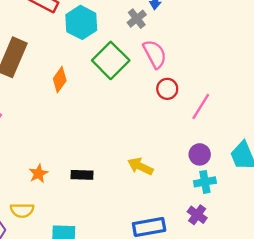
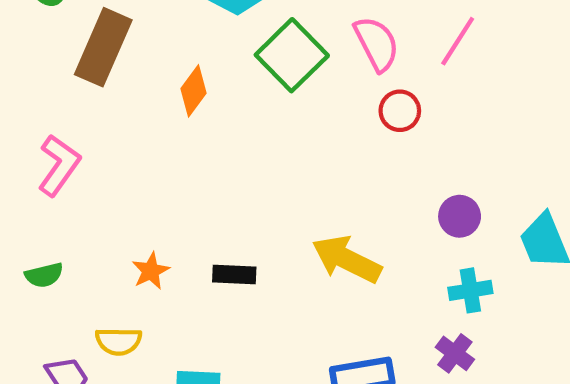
pink line: (201, 107) -> (458, 41), moved
purple circle: (200, 154) -> (460, 216), moved
yellow arrow: (140, 166) -> (347, 259), size x1.4

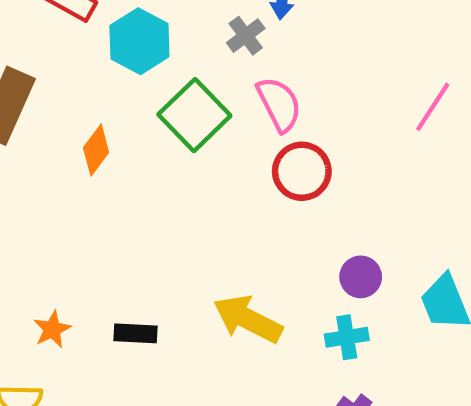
pink line: (458, 41) -> (433, 107), moved
red circle: (400, 111) -> (302, 171), size x1.4
cyan cross: (470, 290) -> (347, 337), moved

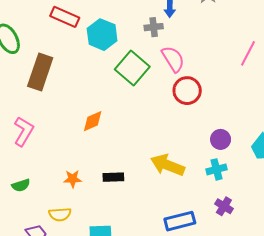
gray cross: (246, 36) -> (154, 27), turned 36
orange diamond: (96, 150) -> (93, 121), moved, turned 35
orange star: (52, 329) -> (73, 179), turned 30

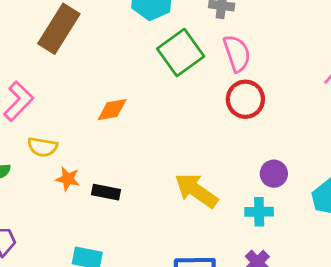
black rectangle: (113, 177) -> (106, 192), moved
yellow semicircle: (60, 214) -> (42, 147), moved

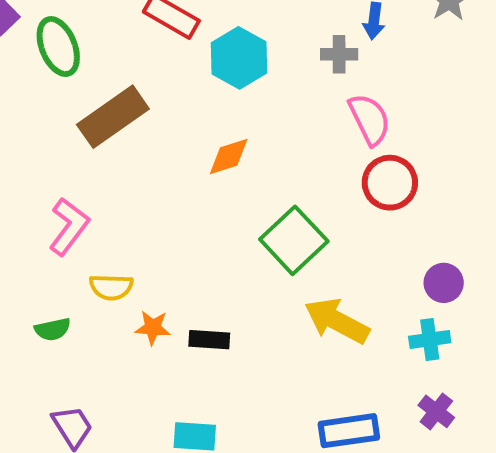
brown rectangle: (59, 29) -> (113, 117), turned 30
green square: (181, 53) -> (294, 240), moved
orange diamond: (112, 110) -> (229, 157), moved

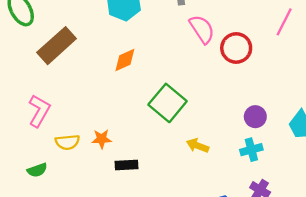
red circle: (390, 183) -> (236, 48), moved
yellow arrow: (337, 321) -> (197, 146), size x0.6
orange star: (153, 328) -> (102, 139), moved

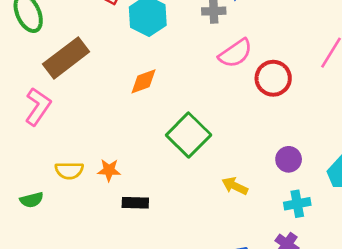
pink semicircle: (202, 29) -> (235, 53), turned 84
pink L-shape: (39, 111) -> (38, 107), moved
yellow arrow: (197, 146) -> (235, 186), moved
cyan cross: (251, 150) -> (297, 204), moved

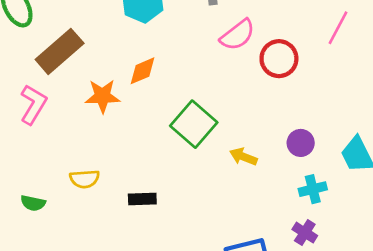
orange star: (109, 170) -> (102, 96), moved, size x1.4
yellow semicircle: (69, 171) -> (85, 179), moved
yellow arrow: (235, 186) -> (243, 157), moved
green semicircle: (32, 200) -> (33, 203), turned 30

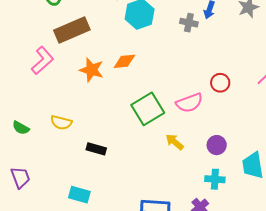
pink semicircle: (238, 35) -> (189, 103), moved
red circle: (279, 59) -> (220, 83), size x0.7

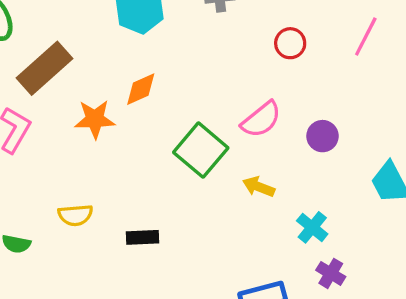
red circle: (220, 83) -> (290, 43), moved
purple circle: (217, 145) -> (323, 136), moved
cyan cross: (215, 179) -> (312, 227), moved, turned -36

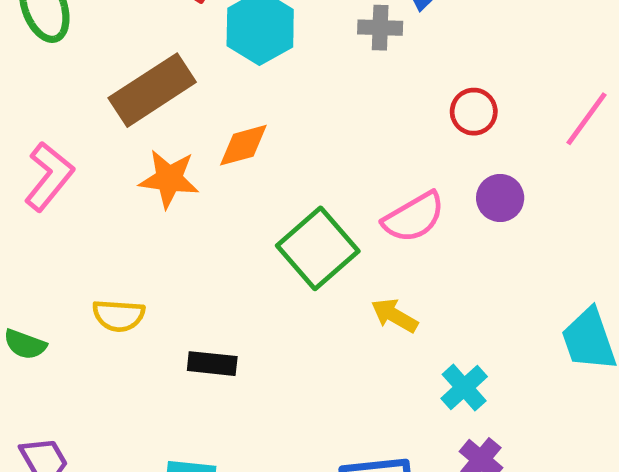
brown rectangle: (45, 68) -> (152, 90), moved
purple circle: (323, 136) -> (500, 198), moved

